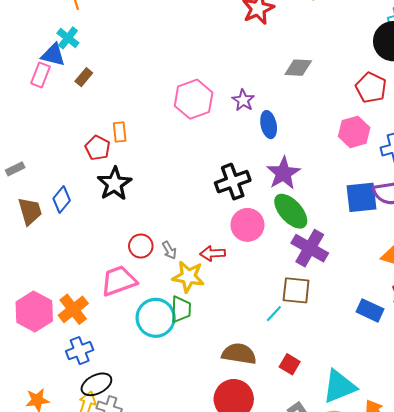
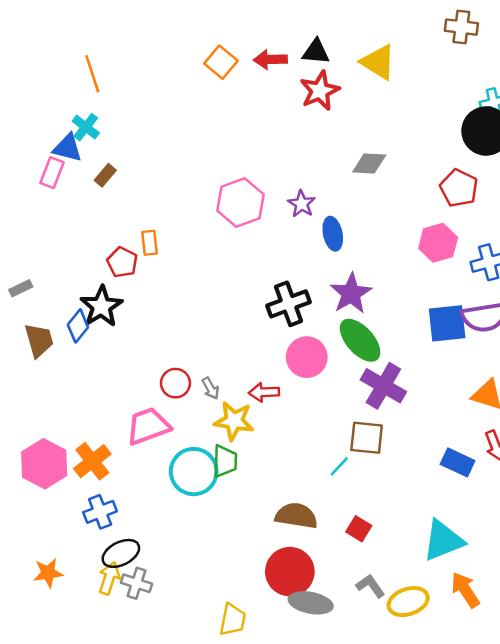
black star: (114, 184) -> (101, 306), moved
cyan triangle: (339, 386) -> (443, 540), moved

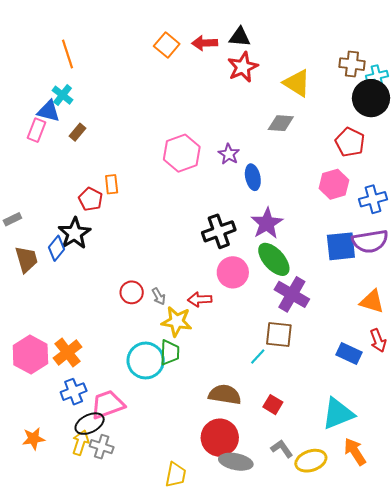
brown cross: (461, 27) -> (352, 64), moved
yellow triangle: (378, 62) -> (297, 83), moved
pink trapezoid: (148, 426) -> (108, 405), moved

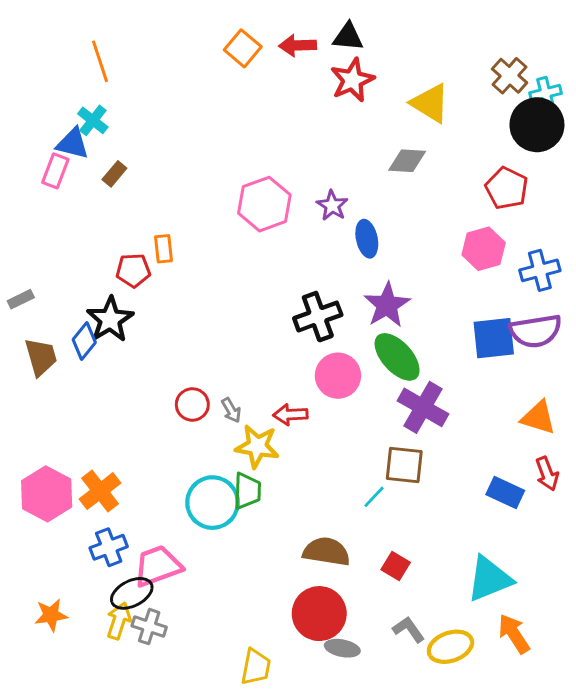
brown cross: (352, 64) -> (510, 76), turned 35
red pentagon: (91, 199) -> (133, 270), turned -30
gray ellipse: (236, 462) -> (342, 648), size x0.7

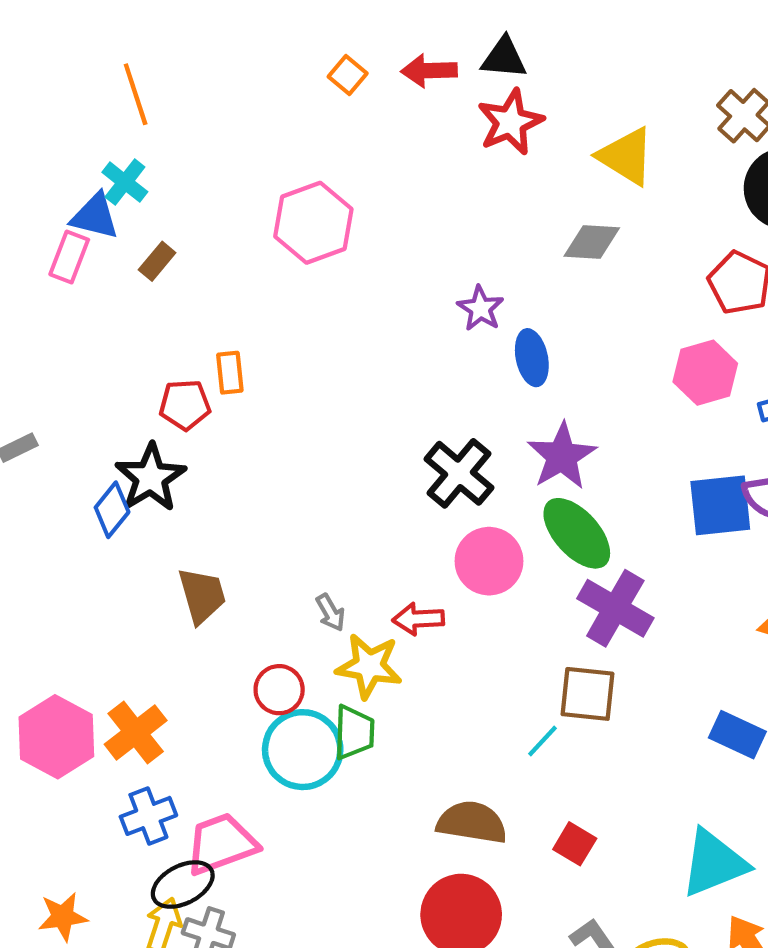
orange square: (243, 48) -> (348, 75), size x0.7
pink hexagon: (264, 204) -> (313, 223), moved
black cross: (318, 317) -> (459, 473), turned -30
brown trapezoid: (41, 357) -> (202, 595), moved
red circle: (192, 404) -> (279, 690), moved

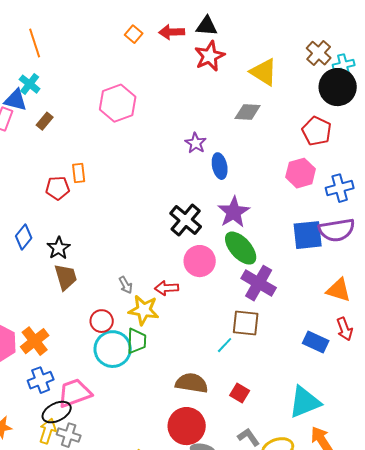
black star: (151, 478) -> (59, 248), moved, size x0.7

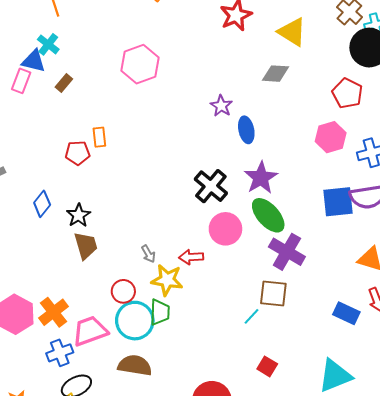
brown semicircle: (192, 383) -> (135, 365), moved
pink trapezoid: (75, 393) -> (90, 331), moved

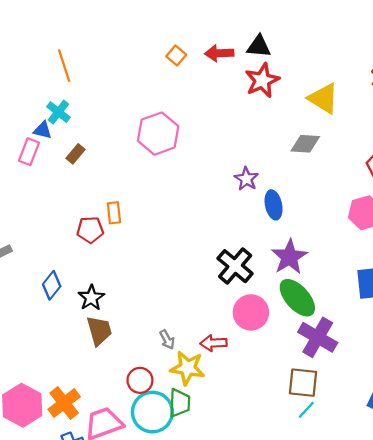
blue triangle: (34, 61) -> (43, 130), size x0.7
cyan line: (252, 316) -> (306, 410), moved

